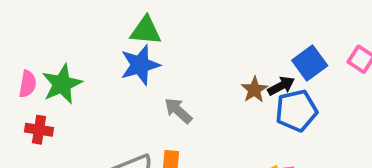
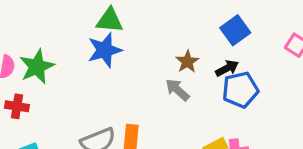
blue square: (310, 63) -> (235, 30), moved
brown star: (254, 90) -> (187, 62), moved
gray arrow: (178, 111) -> (177, 90), moved

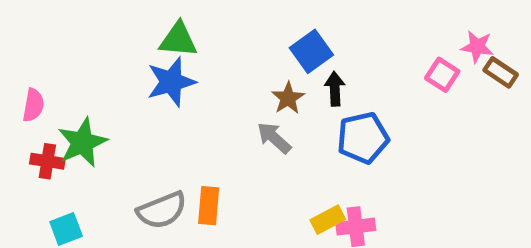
blue square: (235, 30) -> (311, 51), moved
green star: (37, 67) -> (82, 143), moved
black arrow: (227, 68) -> (335, 89), moved, turned -65

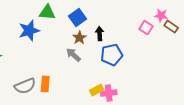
green triangle: (178, 40) -> (47, 12), moved
blue square: (311, 51) -> (77, 17), moved

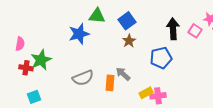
black arrow: (100, 34) -> (173, 29), moved, size x1.5
gray arrow: (73, 55) -> (123, 74), moved
orange rectangle: (45, 84) -> (110, 83), moved
gray semicircle: (25, 86) -> (83, 78), moved

